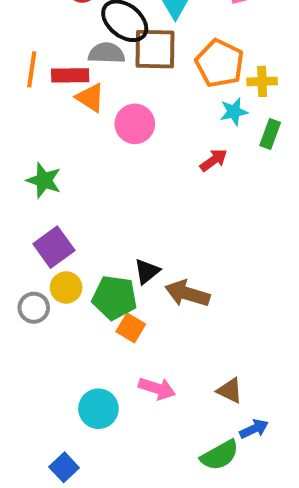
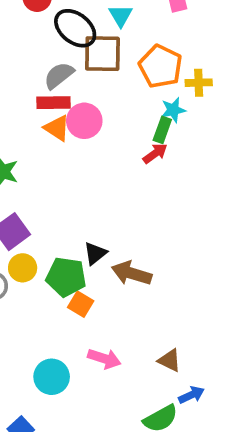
gray semicircle: (107, 53) -> (59, 75), moved, turned -40
red rectangle: (70, 75) -> (53, 103), moved
orange triangle: (90, 98) -> (57, 128), moved
green rectangle: (270, 134) -> (162, 130), moved

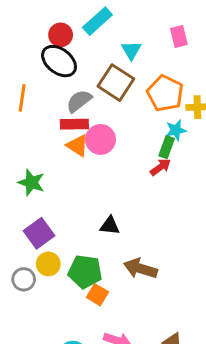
black ellipse: (75, 28) -> (59, 61), moved
brown square: (102, 54) -> (116, 83), turned 32
black triangle: (95, 253) -> (110, 226), moved, turned 45

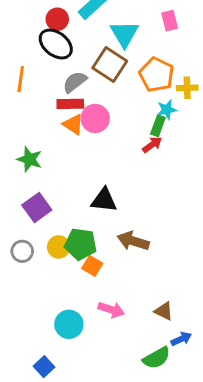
cyan triangle: (131, 50) -> (124, 34), size x1.5
black triangle: (110, 226) -> (104, 200), size x1.4
yellow circle: (48, 264) -> (59, 247), moved

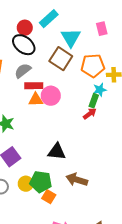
orange pentagon: (156, 75) -> (93, 66), turned -30
gray semicircle: (75, 82) -> (23, 71), moved
orange triangle: (73, 124) -> (36, 100), turned -35

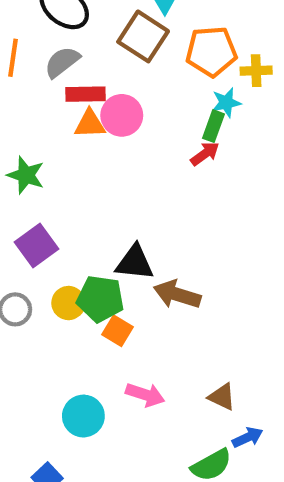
black triangle: (57, 152) -> (135, 262), moved

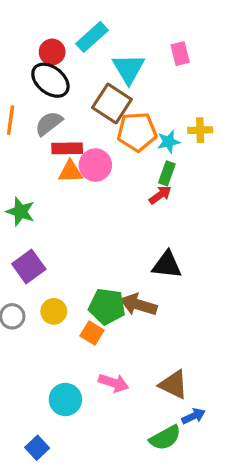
orange pentagon: (211, 51) -> (137, 132), moved
cyan star: (226, 103) -> (169, 142), moved
black triangle: (135, 262) -> (167, 265), moved
green pentagon: (100, 299) -> (107, 306), moved
brown triangle: (222, 397) -> (174, 385), size x1.4

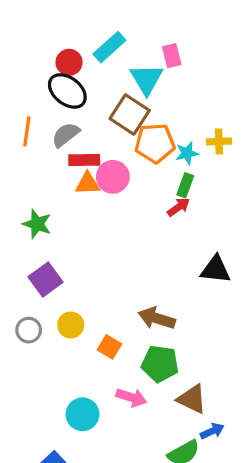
pink rectangle: (180, 54) -> (172, 56), moved
black triangle: (167, 265) -> (216, 269), moved
green pentagon: (107, 306) -> (160, 364), moved

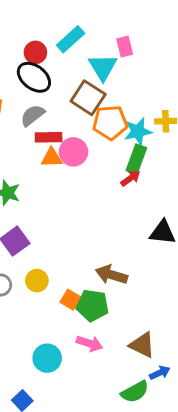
cyan star: (187, 153) -> (138, 131), size x1.4
green rectangle: (185, 185) -> (136, 159), size x1.4
green pentagon: (160, 364) -> (92, 305), moved

